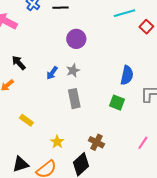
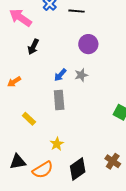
black arrow: (19, 63) -> (33, 47), moved, turned -119
gray rectangle: (74, 99) -> (59, 100), moved
brown cross: (96, 142) -> (113, 161), moved

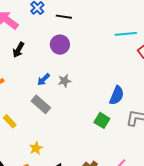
purple circle: (88, 44) -> (60, 45), moved
gray rectangle: (59, 100) -> (41, 104), turned -48

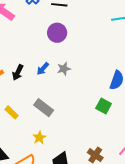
black arrow: (18, 50) -> (18, 72), moved
gray rectangle: (41, 104) -> (44, 108), moved

